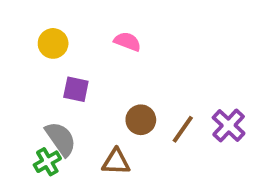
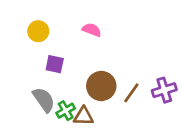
brown circle: (141, 120) -> (101, 86), size x1.4
purple cross: (229, 125) -> (164, 90), turned 30
green cross: (47, 162) -> (66, 111), moved

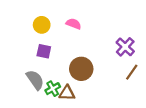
yellow circle: (38, 31) -> (42, 25), moved
purple cross: (164, 90) -> (125, 47), moved, turned -30
brown line: (131, 93) -> (132, 72), moved

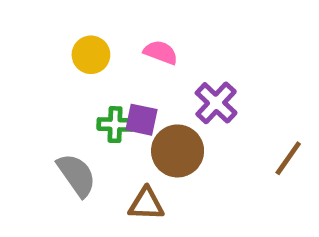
purple cross: (125, 47) -> (216, 103), moved
purple square: (44, 51) -> (141, 120), moved
green cross: (53, 89) -> (115, 125), moved, turned 32

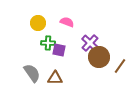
green cross: (115, 125) -> (48, 43), moved
brown circle: (178, 151) -> (99, 57), moved
brown triangle: (146, 204) -> (55, 78), moved

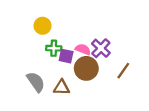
pink semicircle: (67, 22) -> (83, 49), moved
brown circle: (99, 57) -> (86, 68), moved
brown line: (120, 66) -> (123, 71), moved

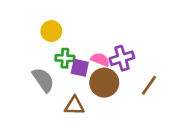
purple cross: (101, 48) -> (122, 58), turned 30
gray semicircle: (36, 82) -> (43, 80), moved

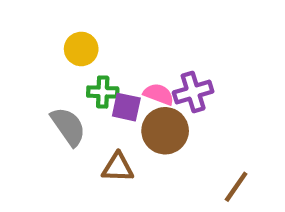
brown line: (149, 85) -> (236, 187), moved

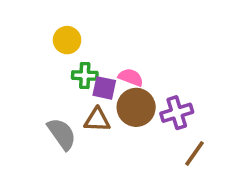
purple cross: (193, 92) -> (177, 113), moved
gray semicircle: (68, 126) -> (62, 134), moved
brown triangle: (118, 167) -> (97, 120), moved

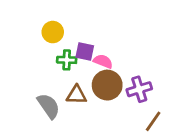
purple square: (104, 88) -> (85, 52), moved

